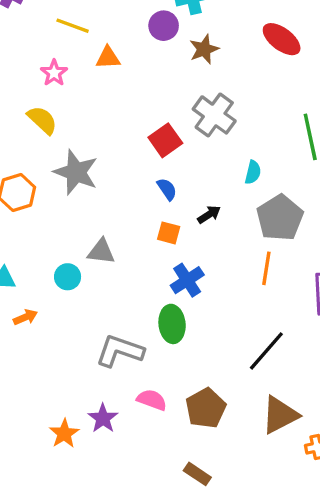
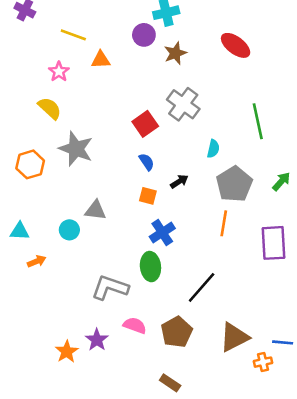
black line: (266, 351) -> (202, 287), moved

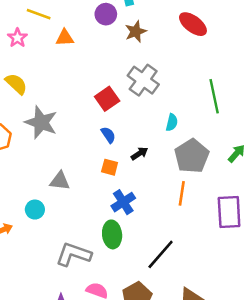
pink star: (59, 72) -> (17, 38), moved
cyan circle: (69, 230) -> (35, 210), moved

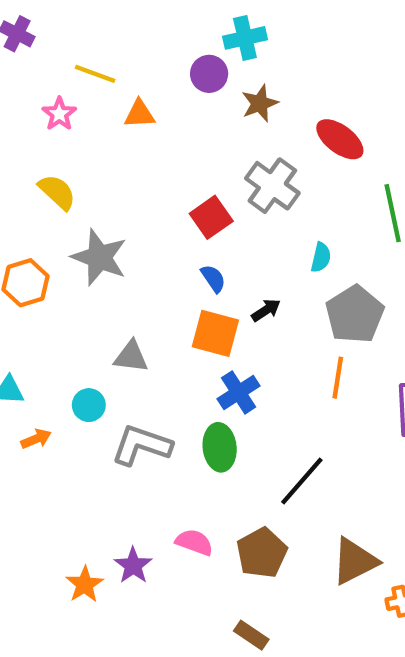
red ellipse: (193, 24) -> (340, 139), moved
orange square: (110, 167) -> (215, 333), size x1.6
gray L-shape: (73, 254) -> (142, 445), moved

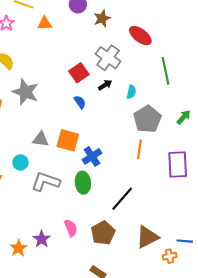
black arrow: (266, 310) -> (105, 85), moved
orange square: (215, 333) -> (68, 140), moved
pink semicircle: (194, 542) -> (71, 228), turned 48

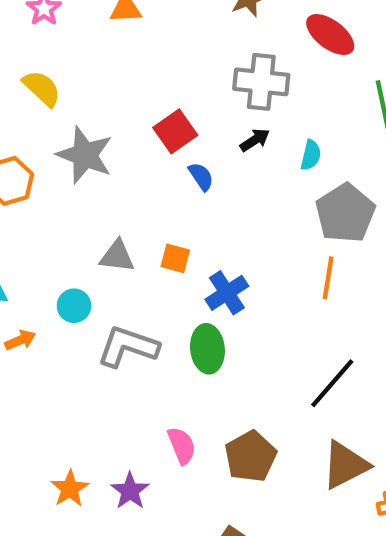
gray cross: (108, 58) -> (261, 82), turned -30
red square: (79, 73) -> (175, 131), moved
orange square: (68, 140) -> (175, 258), size x0.6
black line: (122, 199) -> (332, 383), moved
purple star: (42, 239) -> (130, 491), moved

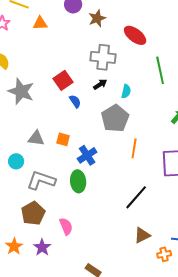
gray pentagon: (345, 213) -> (115, 118), moved
brown pentagon: (251, 456) -> (33, 213), moved
brown triangle: (345, 465) -> (142, 235), size x0.7

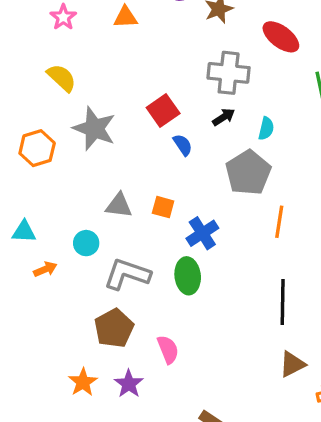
black line: (136, 197) -> (283, 302), turned -40

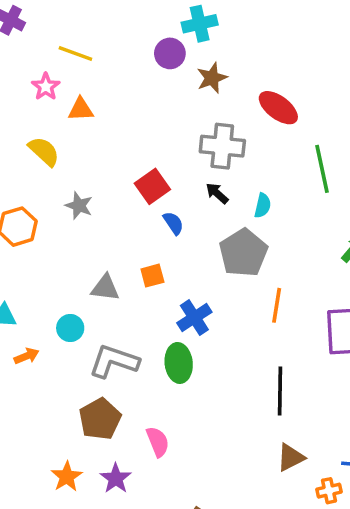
orange triangle: (125, 17) -> (81, 109), moved
black arrow: (224, 117) -> (217, 193), turned -105
gray star: (94, 128) -> (79, 206), size x0.6
orange square: (163, 207) -> (152, 276), moved, turned -30

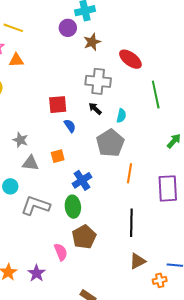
red square: (152, 186) -> (58, 105), turned 30
gray star: (79, 206) -> (20, 140), moved
brown pentagon: (100, 419) -> (84, 237), moved

